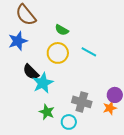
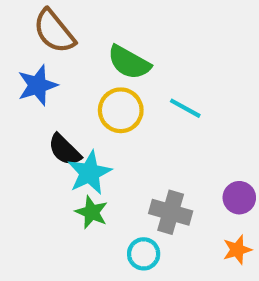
green semicircle: (62, 30) -> (129, 62), size x1.5
orange star: (110, 108) -> (237, 250), moved
green star: (47, 112) -> (92, 212), moved

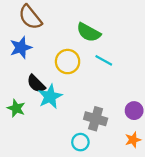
green semicircle: (129, 62) -> (89, 32), moved
green star: (92, 212) -> (16, 108), moved

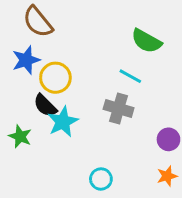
green semicircle: (89, 32) -> (146, 41), moved
yellow circle: (68, 62) -> (55, 78), moved
gray cross: (96, 119) -> (119, 109), moved

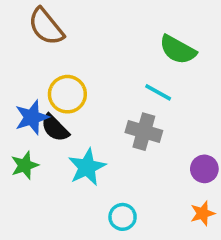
blue star: (26, 60) -> (32, 117), moved
cyan star: (63, 122) -> (87, 167), moved
green star: (20, 136) -> (25, 165), turned 30

